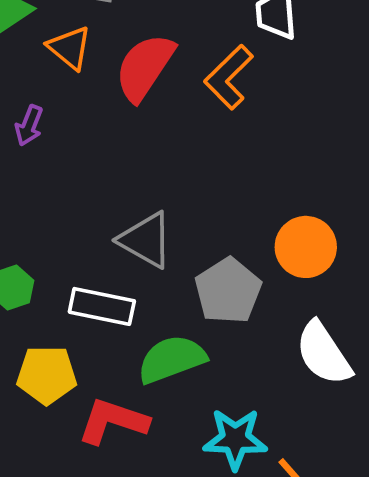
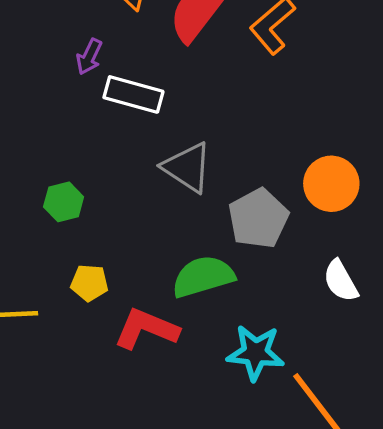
white rectangle: (102, 306) -> (133, 94), moved
white semicircle: (323, 353) -> (341, 281), size x0.7
yellow pentagon: (47, 375) -> (89, 283), size x0.7

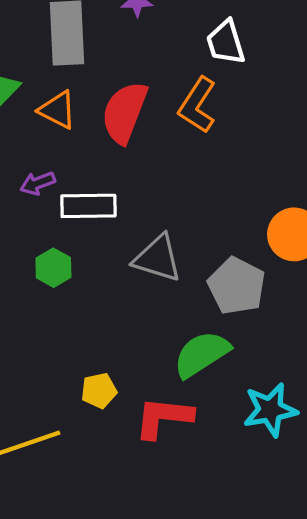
purple arrow: (89, 57) -> (38, 183), turned 60
green hexagon: (64, 202) -> (53, 268), moved

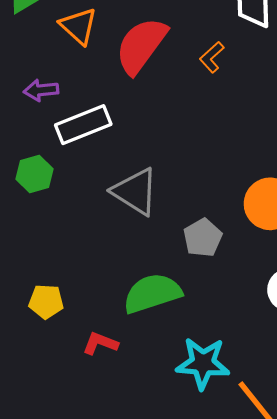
orange L-shape: (197, 105) -> (212, 57), size x0.6
white rectangle: (88, 206) -> (83, 125), turned -36
gray pentagon: (237, 286) -> (203, 238), size x0.7
red L-shape: (164, 417) -> (100, 343), size x0.6

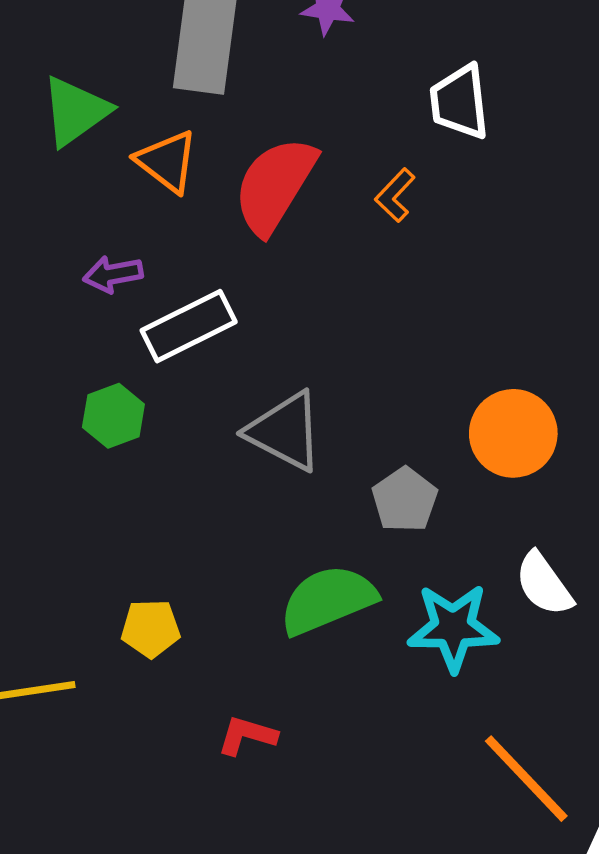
red L-shape: (100, 343) -> (247, 735), moved
cyan star: (203, 363) -> (453, 628), moved

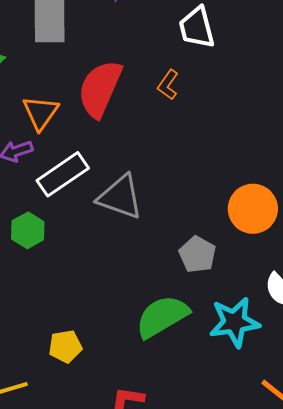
orange triangle: (167, 161) -> (41, 113), moved, turned 36
gray triangle: (285, 431) -> (120, 197), moved

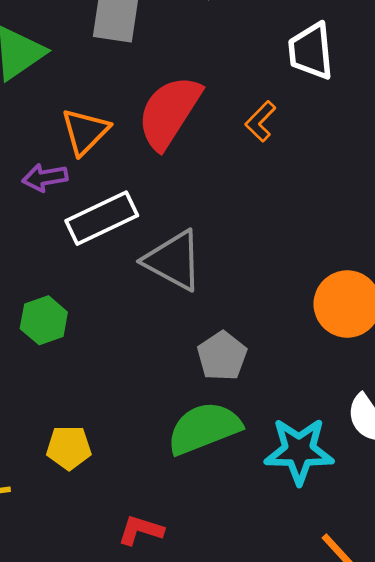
green hexagon: (28, 230) -> (44, 320), moved
gray pentagon: (197, 254) -> (222, 356), moved

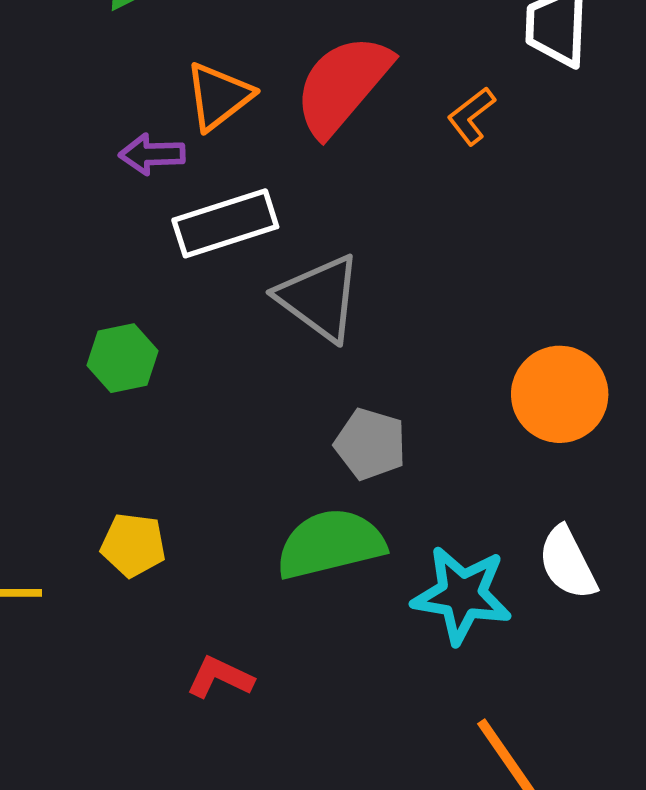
gray pentagon: (222, 356) -> (370, 444), turned -30

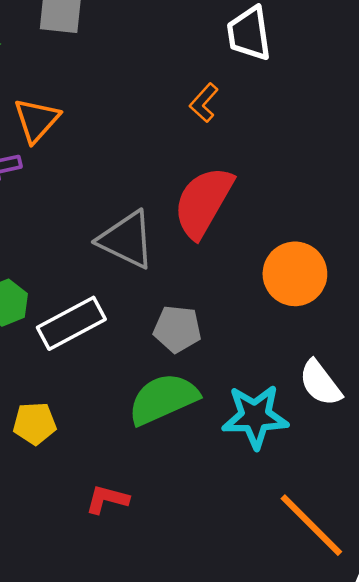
red semicircle: (343, 85) -> (203, 202), moved
white rectangle: (225, 223) -> (71, 323), moved

